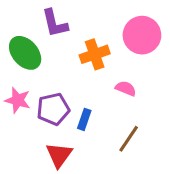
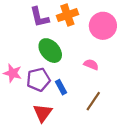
green ellipse: (25, 53) -> (50, 51), moved
orange cross: (95, 54) -> (67, 15), moved
blue rectangle: (84, 119) -> (61, 87), turned -48

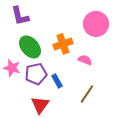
orange cross: (67, 15) -> (63, 44), moved
purple L-shape: (39, 17) -> (20, 16), moved
green ellipse: (50, 51) -> (30, 47), moved

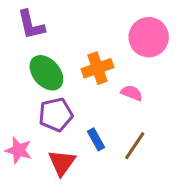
pink star: (12, 68) -> (19, 150), moved
blue rectangle: (57, 81) -> (96, 139), moved

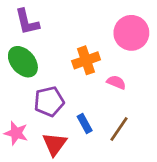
green ellipse: (46, 73) -> (23, 62), moved

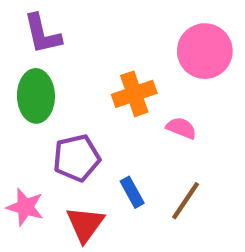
green ellipse: (23, 62) -> (36, 96), turned 40

